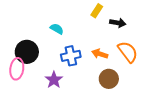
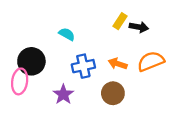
yellow rectangle: (97, 11) -> (120, 21), moved
orange semicircle: (128, 52) -> (151, 61), turned -75
brown circle: (109, 79) -> (113, 93), moved

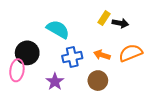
cyan semicircle: (67, 34) -> (58, 29), size x1.6

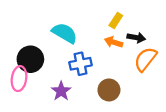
black arrow: (120, 23) -> (136, 38), moved
orange semicircle: (131, 53) -> (145, 59), turned -30
orange arrow: (102, 55) -> (114, 42), moved

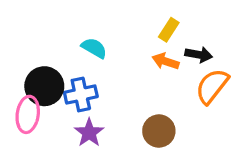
cyan semicircle: (65, 33) -> (94, 48), size x0.7
blue cross: (80, 64) -> (81, 94), moved

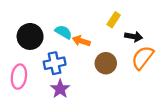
orange arrow: (165, 61) -> (81, 41), moved
black circle: (44, 86) -> (30, 36), moved
brown circle: (159, 131) -> (106, 63), moved

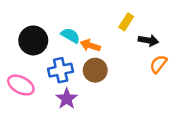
orange semicircle: (143, 58) -> (158, 64), size x0.7
brown circle: (106, 63) -> (95, 70), moved
pink ellipse: (19, 77) -> (21, 85), turned -70

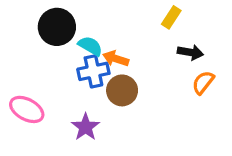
yellow rectangle: (126, 22) -> (171, 17), moved
black circle: (33, 40) -> (57, 27), moved
blue cross: (61, 70) -> (93, 71), moved

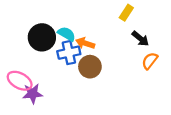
black circle: (57, 27) -> (42, 37), moved
black arrow: (190, 52) -> (140, 39), turned 30
purple star: (86, 127) -> (33, 94), moved, turned 30

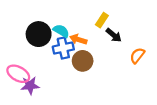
yellow rectangle: (126, 13) -> (102, 20), moved
black arrow: (140, 39) -> (114, 35), moved

